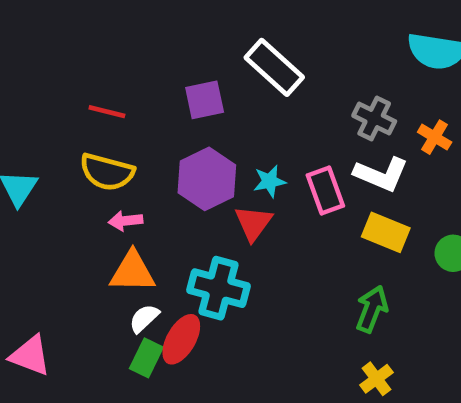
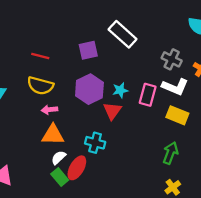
pink rectangle: (325, 191) -> (148, 95), turned 35
cyan cross: (218, 288) -> (95, 143), size x0.7
green rectangle: (146, 358) -> (60, 177), turned -66

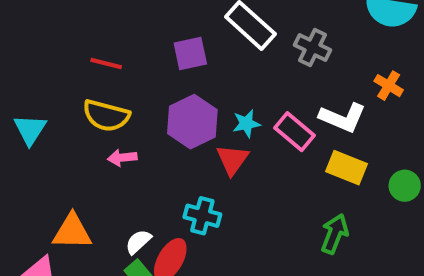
gray cross: (172, 59) -> (313, 47), moved
pink rectangle: (148, 95) -> (294, 132), turned -65
orange triangle: (53, 135) -> (72, 232), moved

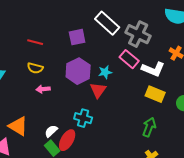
gray cross: (313, 47) -> (138, 34), size x1.4
yellow semicircle: (106, 116) -> (35, 68), size x0.7
pink rectangle: (294, 132) -> (129, 59), moved
orange triangle: (72, 232) -> (18, 126), turned 30

